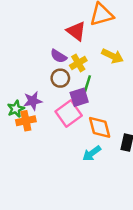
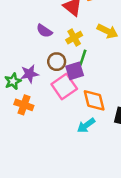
purple semicircle: (59, 56) -> (44, 31), moved
brown circle: (60, 78) -> (57, 62), moved
orange cross: (26, 121) -> (24, 105), moved, turned 30

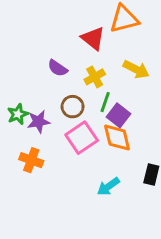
purple square: (75, 71) -> (119, 115), moved, turned -36
green star: (13, 81) -> (18, 114), moved
orange diamond: (94, 100) -> (117, 138), moved

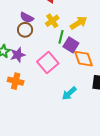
yellow arrow: (136, 69) -> (79, 23), moved, turned -54
brown circle: (73, 107) -> (25, 30), moved
orange diamond: (117, 138) -> (84, 59), moved

